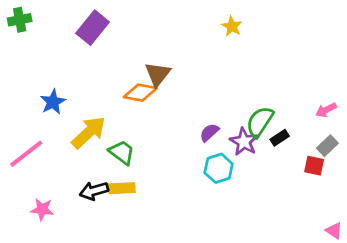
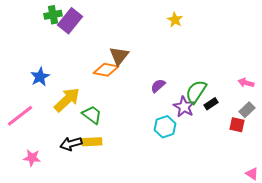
green cross: (20, 20) -> (53, 15), moved
pink arrow: (326, 110) -> (246, 83), turned 42
purple semicircle: (209, 132) -> (158, 86), moved

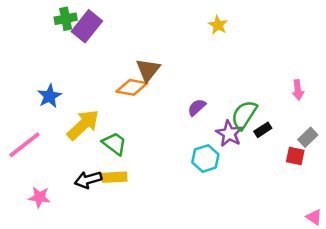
pink arrow: (246, 83) -> (298, 90), moved, turned -112

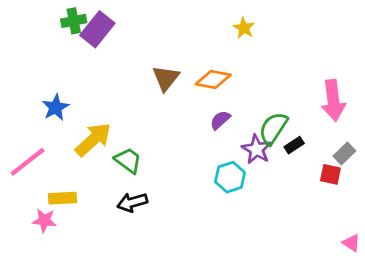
orange diamond: (132, 87) -> (213, 80), moved
pink arrow: (298, 90) -> (333, 100), size x1.8
yellow rectangle: (114, 177) -> (62, 198), moved
black arrow: (88, 180) -> (132, 202), moved

